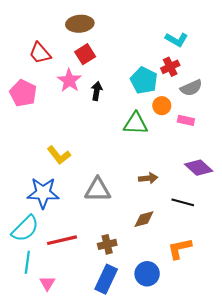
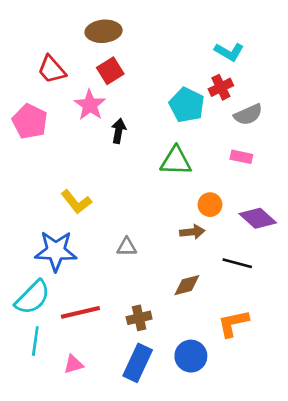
black arrow: (97, 91) -> (119, 131), moved
orange circle: (162, 106) -> (210, 205), moved
gray triangle: (98, 190) -> (127, 247), size x0.6
pink triangle: (47, 283) -> (74, 364), moved, turned 42

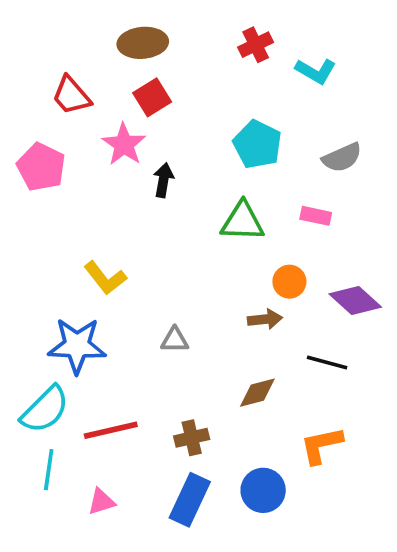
red cross: (221, 87) -> (256, 45), moved
pink rectangle: (241, 157) -> (316, 216), moved

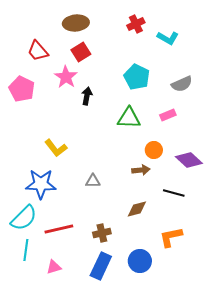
pink rectangle: (316, 216) -> (168, 115), turned -35

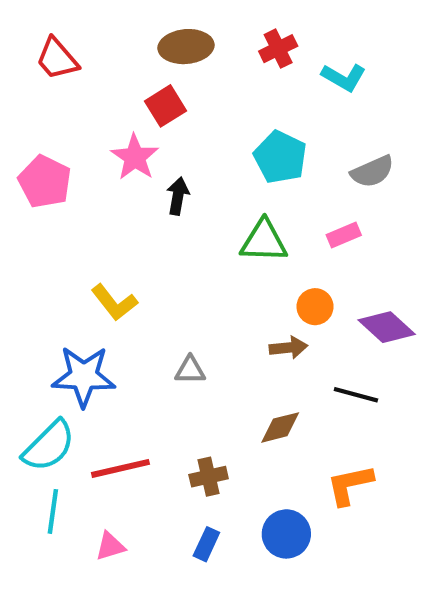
brown ellipse: (76, 23) -> (186, 47), moved
red trapezoid: (38, 51) -> (57, 59), moved
blue rectangle: (101, 266) -> (206, 544), size x0.6

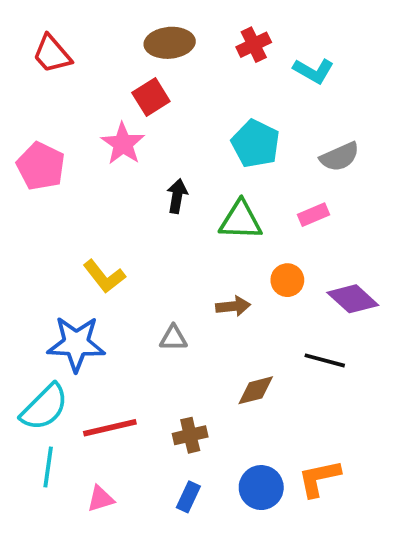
black arrow: (178, 196) -> (177, 196), moved
brown arrow: (288, 348) -> (233, 306), moved
orange L-shape: (350, 485) -> (319, 478), moved

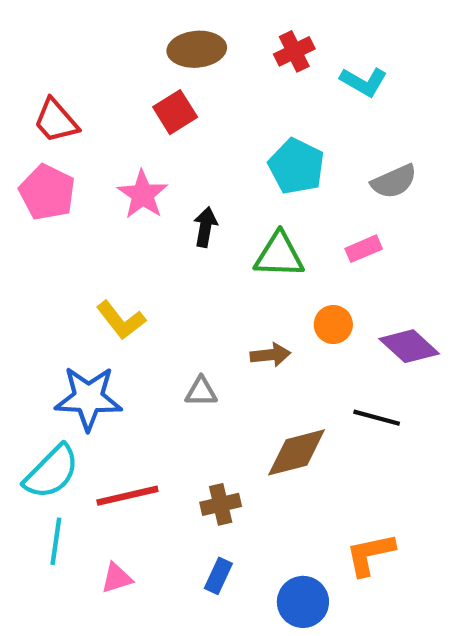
red trapezoid: (52, 54) -> (56, 121), moved
pink star: (123, 144) -> (143, 194), moved
brown diamond: (256, 390) -> (296, 452), size x1.4
blue circle: (261, 488) -> (303, 602), moved

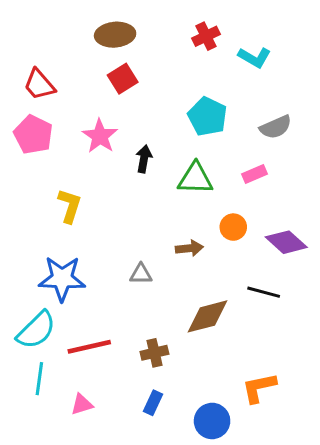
brown ellipse: (197, 49) -> (115, 35), moved
yellow L-shape: (121, 320) -> (70, 206), moved, turned -124

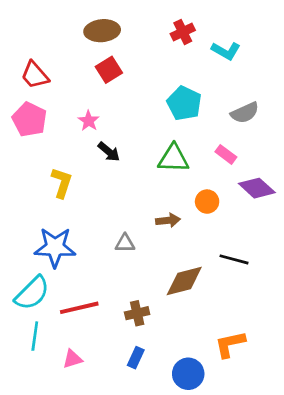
pink star: (100, 136) -> (89, 121), size x0.7
black arrow: (144, 159) -> (109, 152), moved, turned 120
pink rectangle: (254, 174) -> (226, 154), turned 60
purple diamond: (286, 242) -> (257, 188), moved

